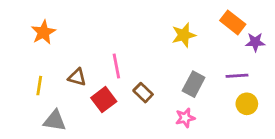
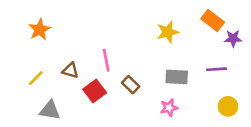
gray rectangle: (194, 84) -> (177, 77), turned 65
yellow line: (39, 86) -> (36, 78), turned 36
yellow circle: (247, 104) -> (228, 106), moved

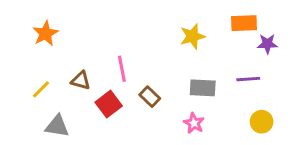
orange rectangle: (213, 21) -> (244, 23), turned -40
pink star: (169, 108) -> (194, 123), turned -30

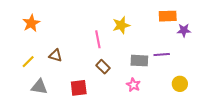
yellow star: (192, 36) -> (121, 25), moved
pink line: (122, 69) -> (98, 39), moved
purple line: (248, 79) -> (162, 55), moved
red square: (109, 104) -> (79, 88), moved, turned 30

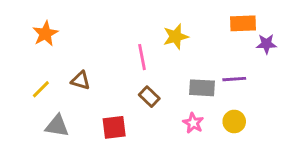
yellow circle: (180, 84) -> (234, 121), moved

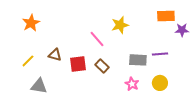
pink line: (142, 57) -> (97, 39), turned -30
red square: (114, 127) -> (78, 64), moved

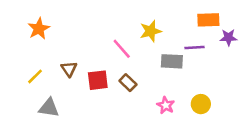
purple line: (160, 54) -> (195, 48), moved
brown triangle: (55, 55) -> (69, 69), turned 40
gray rectangle: (138, 60) -> (172, 61), moved

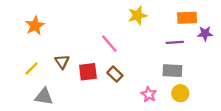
yellow star: (151, 31) -> (137, 15), moved
gray rectangle: (172, 61) -> (172, 71), moved

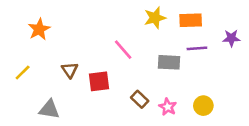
orange rectangle: (187, 18) -> (191, 20), moved
yellow line: (32, 68) -> (23, 72), moved
gray rectangle: (172, 71) -> (169, 62), moved
brown rectangle: (115, 74) -> (140, 99), moved

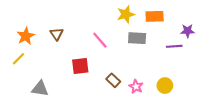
orange star: (39, 29) -> (26, 36), moved
purple line: (197, 48) -> (174, 46), moved
gray rectangle: (169, 62) -> (137, 38), moved
brown triangle: (70, 70) -> (57, 34), moved

